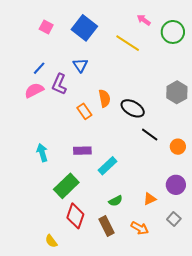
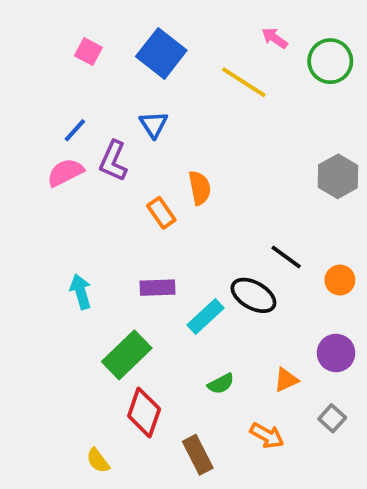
black ellipse: (133, 108) -> (253, 295), moved
brown rectangle: (106, 226) -> (198, 455), moved

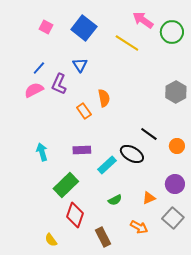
pink arrow: (275, 38) -> (143, 20), size x1.5
gray square: (332, 418) -> (173, 218), size x1.5

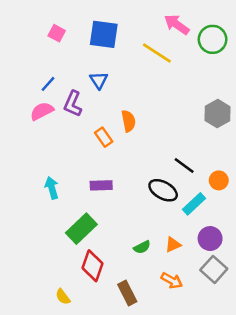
blue square: (84, 28) -> (104, 34), turned -30
cyan rectangle: (107, 165) -> (194, 204), moved
purple circle: (175, 184) -> (210, 239), moved
orange triangle: (149, 198) -> (173, 245), moved

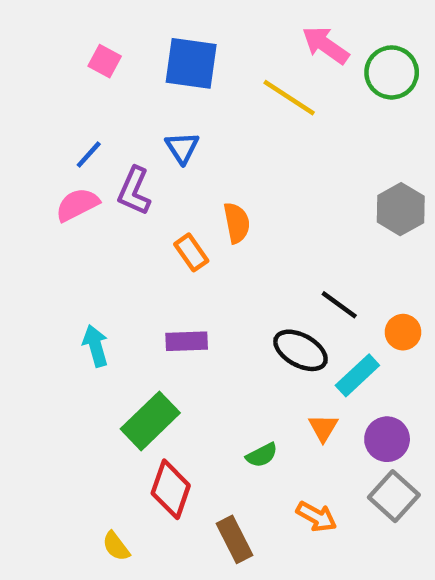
orange triangle: (173, 245) -> (323, 428), moved, turned -35

